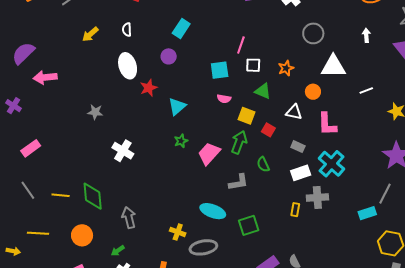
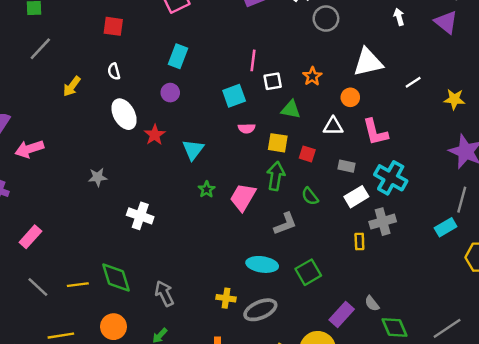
gray circle: (313, 33) -> (326, 19), moved

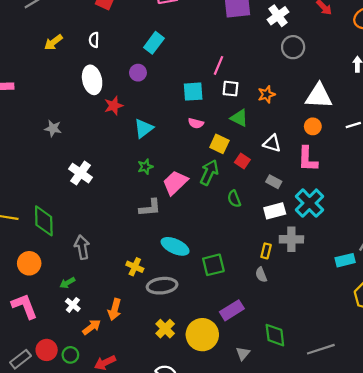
orange circle: (350, 97) -> (313, 126), moved
gray L-shape: (285, 224) -> (150, 208), moved
gray semicircle: (372, 303) -> (261, 275), moved

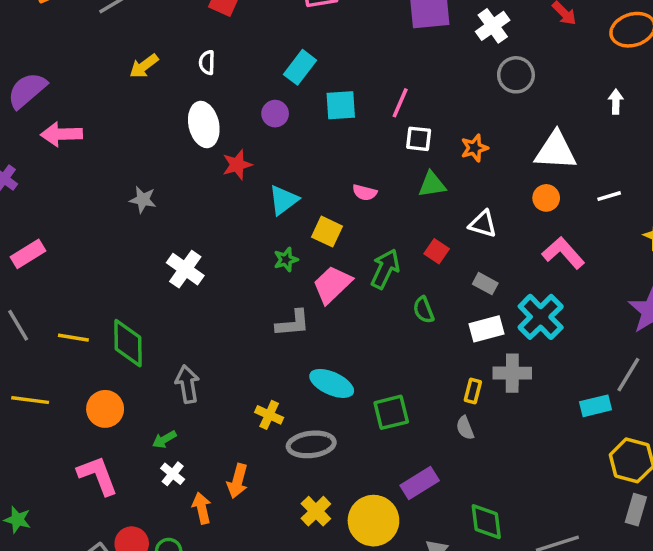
cyan square: (193, 92) -> (341, 105), moved
green triangle: (239, 118) -> (432, 184), turned -36
yellow square: (219, 144) -> (327, 232), moved
pink L-shape: (308, 159) -> (563, 253), moved, turned 136
orange arrow: (92, 327) -> (202, 508), turned -66

